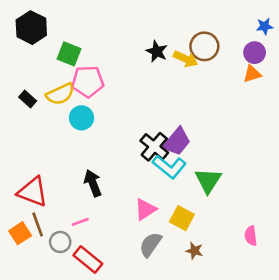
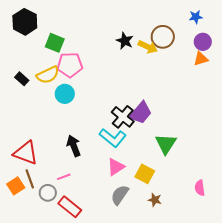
blue star: (265, 26) -> (196, 17), moved
cyan L-shape: (169, 167) -> (113, 138), moved

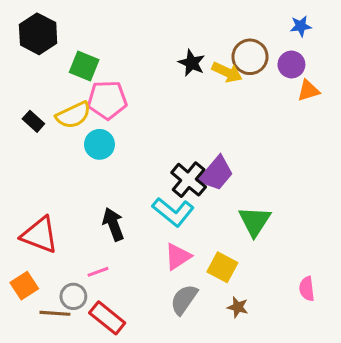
purple circle: (203, 42) -> (291, 65), moved
brown line: (30, 179) -> (55, 313), moved, turned -66

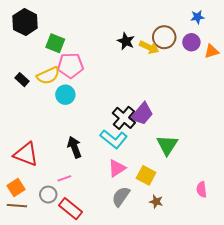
orange triangle: (308, 91) -> (212, 51), moved
brown line: (55, 313) -> (17, 206), moved

